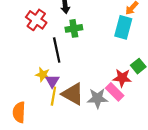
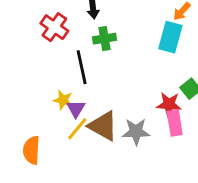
pink rectangle: (115, 92) -> (175, 123), moved, turned 36
yellow line: (53, 96) -> (77, 129), turned 30

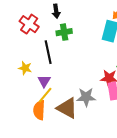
yellow star: (63, 100) -> (25, 68), moved
brown triangle: (103, 126) -> (67, 108), moved
orange semicircle: (31, 150) -> (39, 110), moved

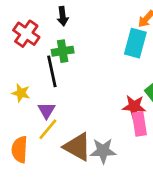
green cross: (64, 32) -> (63, 51), moved
gray star: (86, 97) -> (103, 151), moved
orange semicircle: (39, 110) -> (20, 149), moved

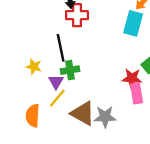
red cross: (26, 34) -> (77, 15), moved, turned -35
green cross: (63, 51) -> (70, 70), moved

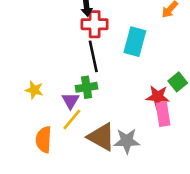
cyan rectangle: (133, 23) -> (135, 42), moved
black line: (61, 48) -> (93, 56), moved
yellow star: (34, 67) -> (34, 90), moved

